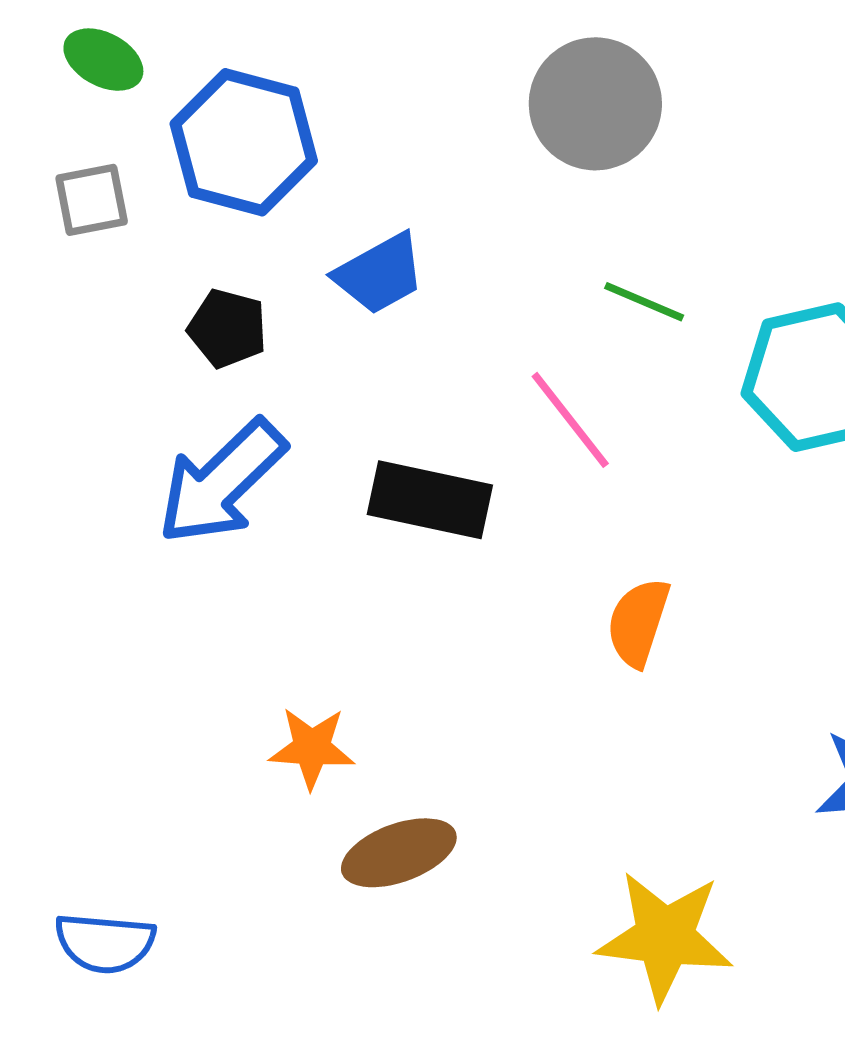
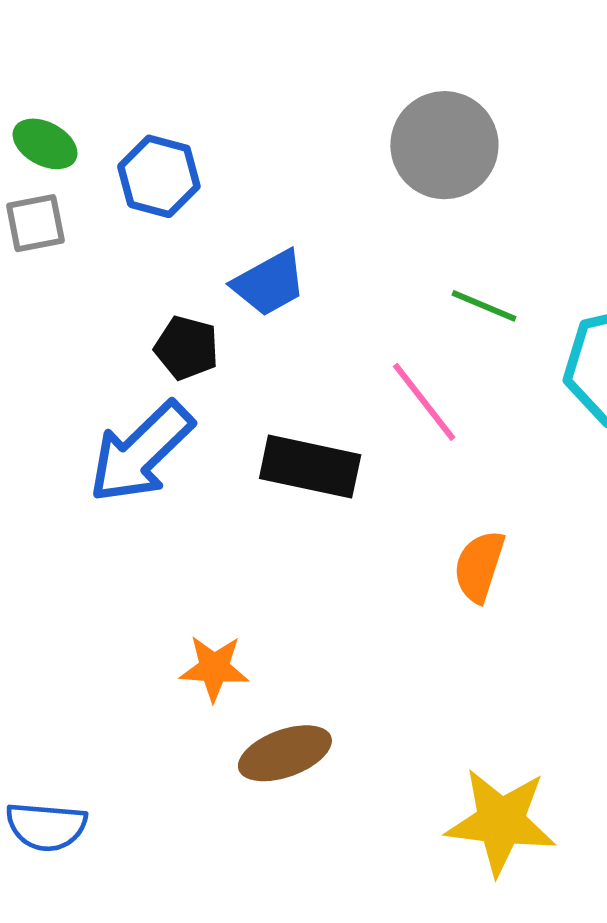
green ellipse: (103, 60) -> (45, 144), moved
blue hexagon: (244, 142) -> (159, 176), size x0.7
black pentagon: (227, 328) -> (187, 348), moved

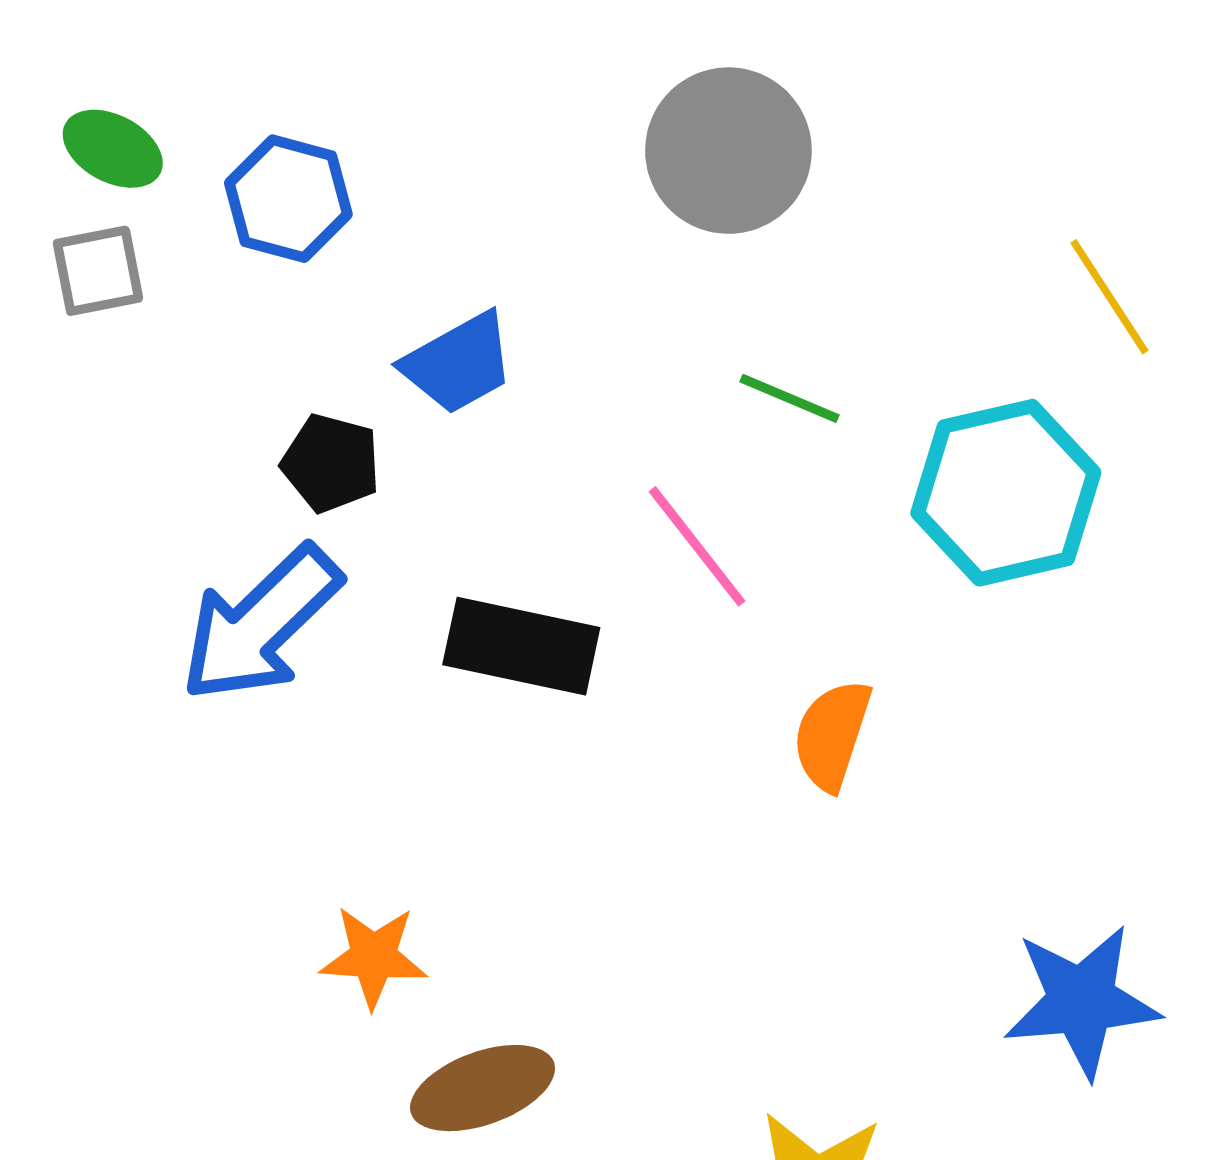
orange semicircle: (479, 566) -> (832, 735), moved

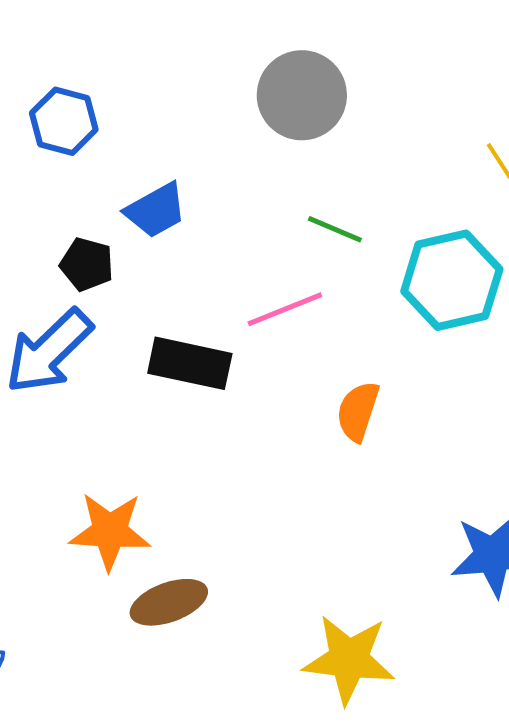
pink line: (697, 546) -> (285, 309), turned -74
orange star: (373, 957) -> (110, 531), size x1.4

